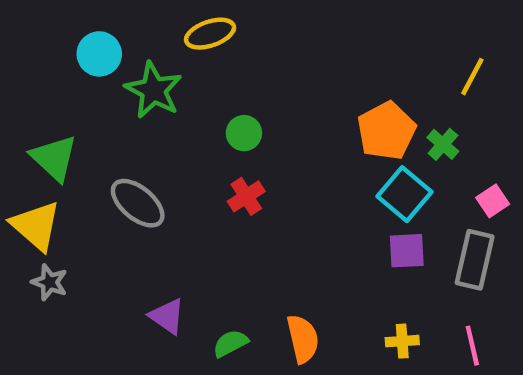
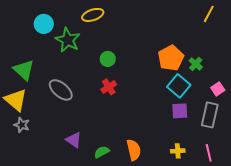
yellow line: (472, 77) -> (209, 14), moved

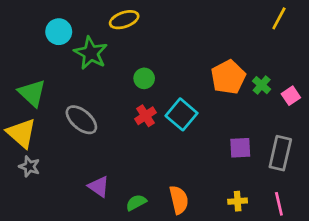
cyan square: (179, 86) -> (182, 114), moved
pink square: (218, 89) -> (291, 96), moved

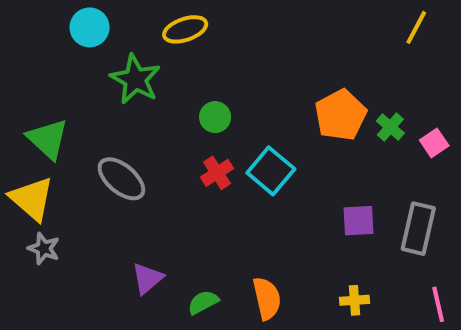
cyan circle: (59, 32) -> (90, 27), moved
purple triangle: (99, 186) -> (147, 278), turned 45
pink line: (279, 204) -> (438, 304), moved

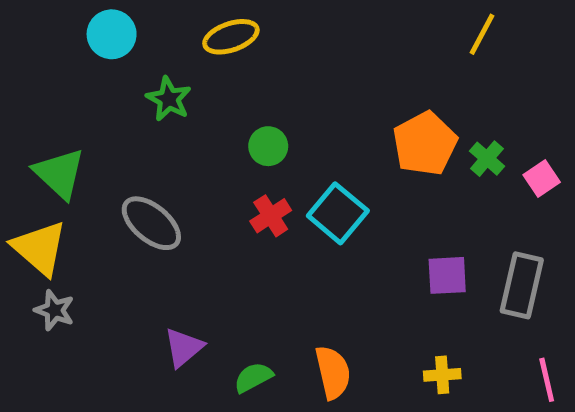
yellow line: (416, 27) -> (482, 34), moved
green star: (135, 79) -> (169, 99), size x0.7

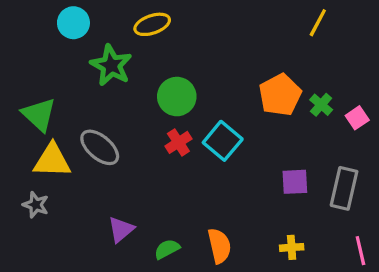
green star: (169, 99) -> (111, 65), size x1.4
green circle: (268, 146) -> (177, 97), size x1.5
yellow triangle: (39, 248) -> (52, 160), moved, turned -39

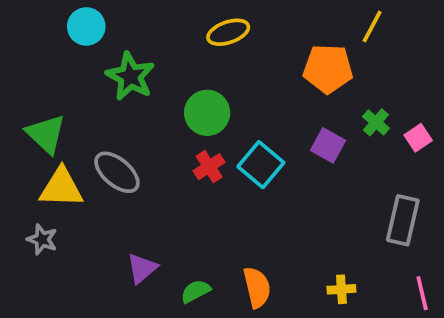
yellow ellipse: (152, 24) -> (228, 32), moved
orange pentagon: (280, 95) -> (328, 69), moved, turned 30
purple square: (295, 182) -> (328, 145), moved, turned 32

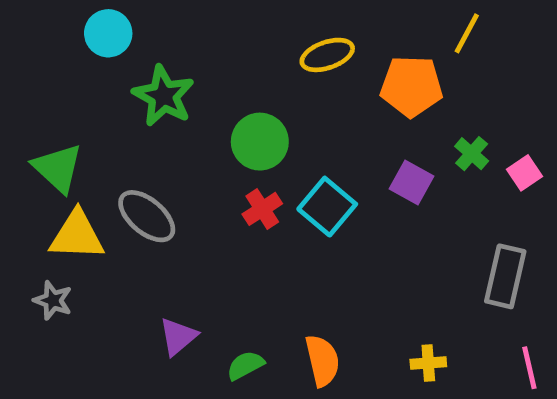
yellow ellipse: (228, 32) -> (327, 55), moved

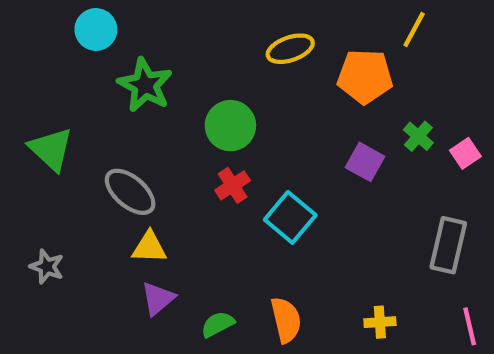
cyan square: (327, 207) -> (290, 217), moved
yellow triangle: (77, 235) -> (149, 247), moved, size x0.7

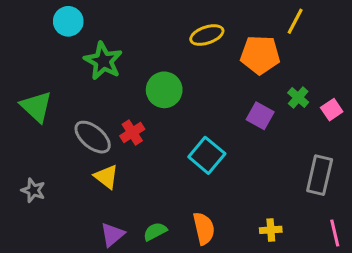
red cross: (233, 185) -> (132, 132), moved
yellow triangle: (149, 247) -> (106, 177), turned 36
purple triangle: (158, 299) -> (112, 235), moved

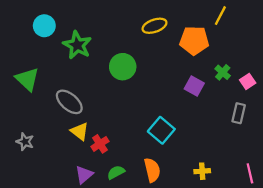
cyan circle: (68, 21) -> (44, 26), moved
red cross: (132, 132) -> (100, 144), moved
cyan square: (207, 155) -> (161, 130), moved
gray rectangle: (320, 175) -> (239, 113), moved, size x0.7

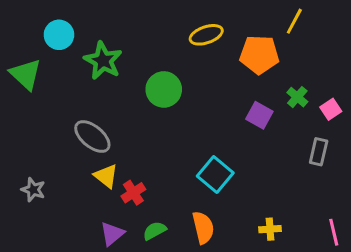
green triangle: (27, 79) -> (26, 74), moved

